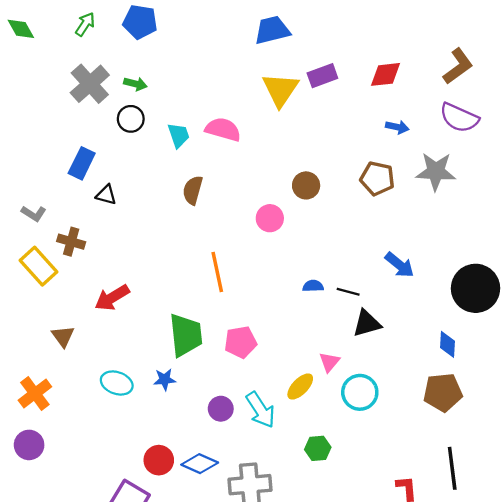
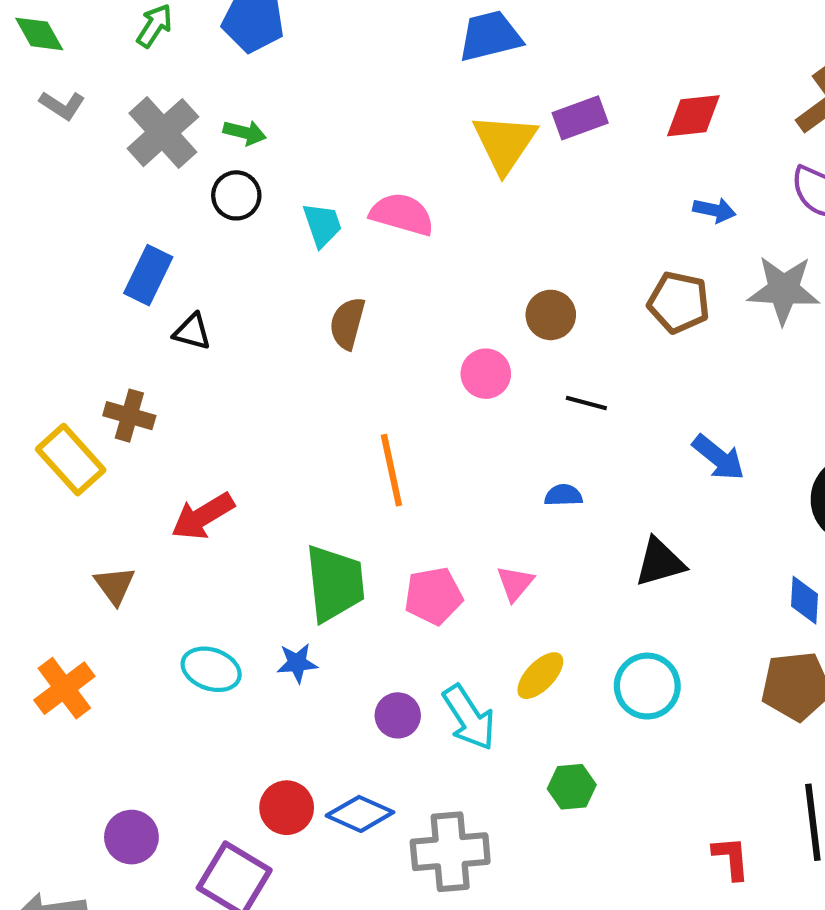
gray L-shape: (34, 214) -> (62, 105), moved
black line: (348, 292) -> (586, 403), moved
pink triangle: (329, 362) -> (515, 583), moved
purple circle: (29, 445) -> (131, 837), moved

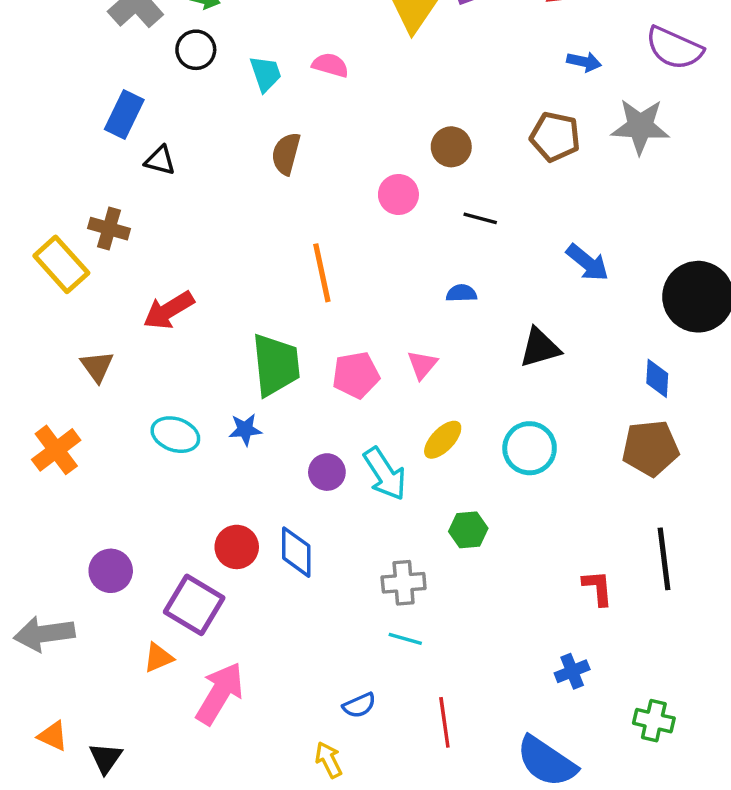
pink semicircle: (402, 214) -> (330, 65), size x0.7
blue diamond: (360, 814) -> (296, 552), turned 66
gray cross: (450, 852) -> (404, 583), moved, size x0.7

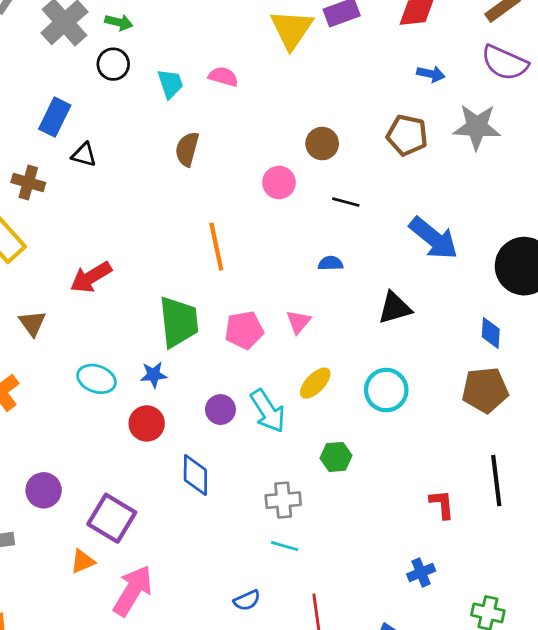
brown cross: (109, 229) -> (28, 183), moved
blue arrow: (587, 263) -> (434, 238), size x1.4
red circle: (237, 547) -> (147, 423), moved

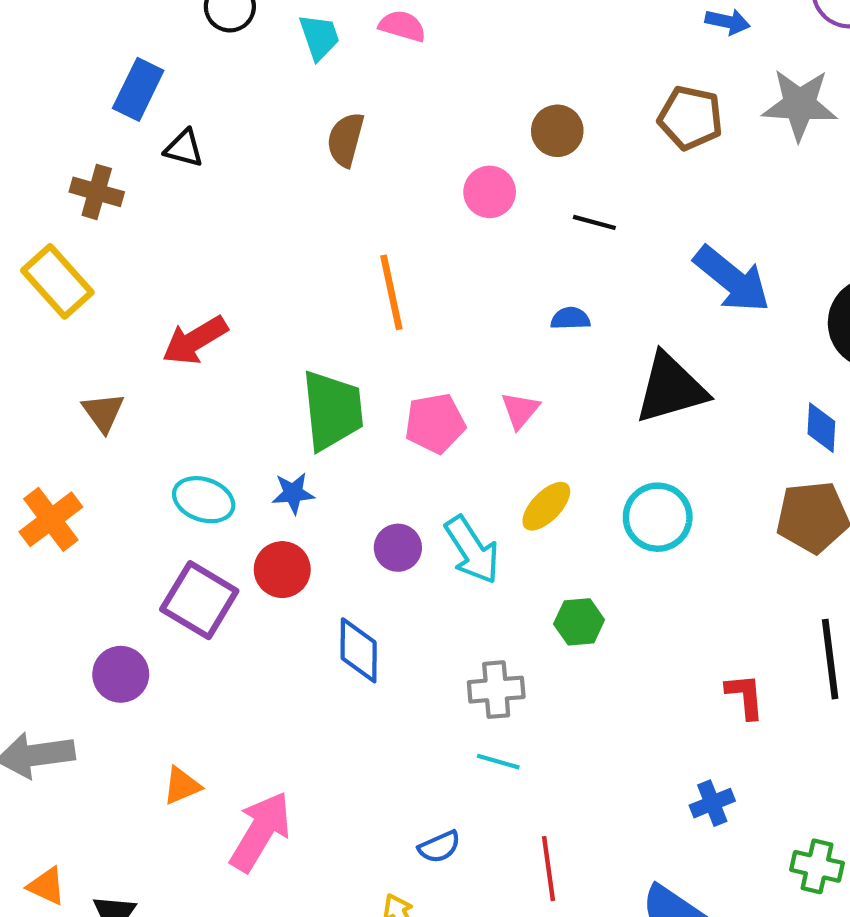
black triangle: (395, 308) -> (671, 388), size x1.4
purple square: (112, 518) -> (199, 600), moved

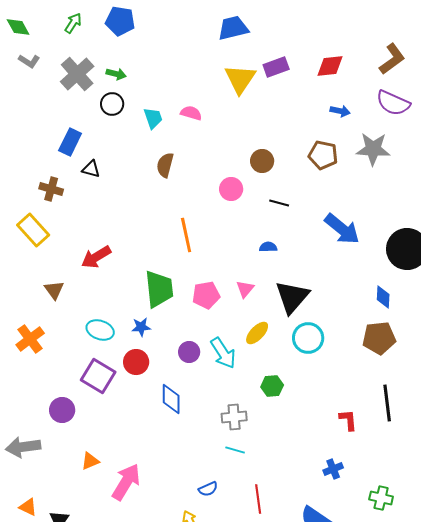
black triangle: (671, 388) -> (292, 297), moved, turned -33

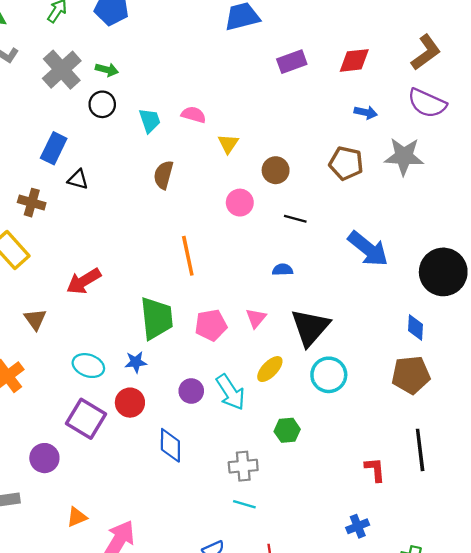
yellow triangle: (240, 79) -> (228, 144), moved, size x0.6

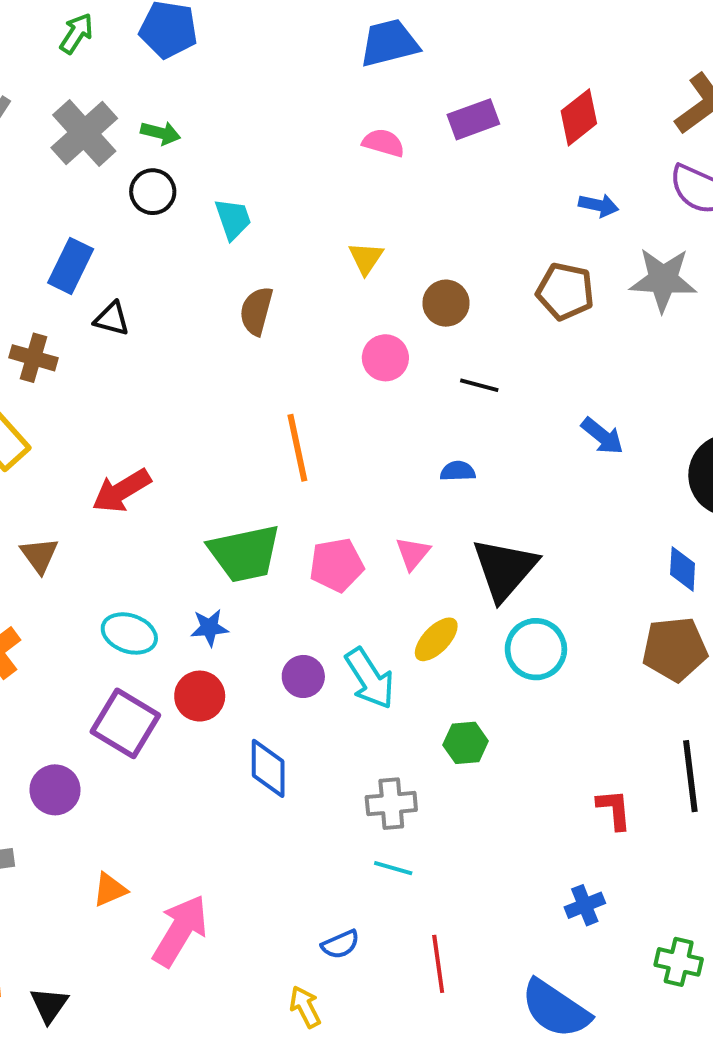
red diamond: (354, 60) -> (579, 117), turned -32
pink semicircle: (194, 115) -> (383, 143), moved
blue arrow: (368, 249) -> (602, 436), size x0.6
green trapezoid: (157, 318) -> (245, 553), turned 84

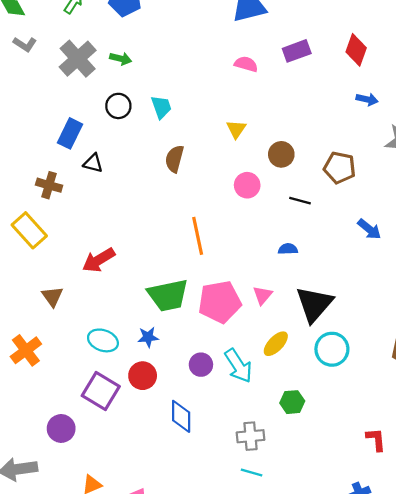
red diamond: (579, 117) -> (356, 50), turned -32
black circle: (153, 192) -> (118, 106), moved
brown pentagon: (565, 291) -> (340, 168), moved
pink pentagon: (337, 565) -> (220, 302), size x1.4

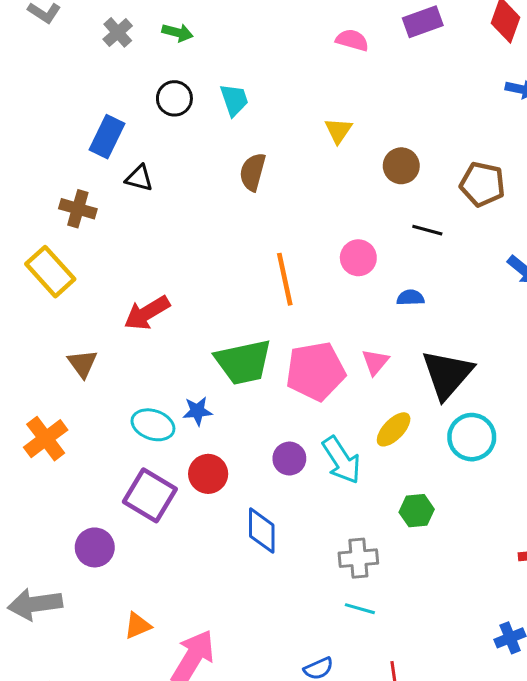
gray cross: (78, 59) -> (118, 32), size x0.6
pink circle: (247, 185) -> (358, 258), moved
blue star: (148, 337) -> (197, 411), moved

